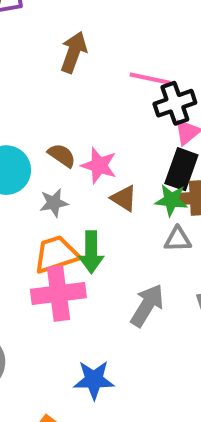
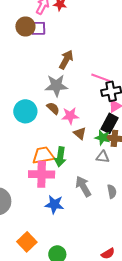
pink star: (99, 165) -> (70, 116), turned -30
gray star: (54, 203) -> (56, 86), moved, size x1.6
gray arrow: (147, 305) -> (83, 186), turned -70
blue star: (94, 380) -> (54, 204), moved

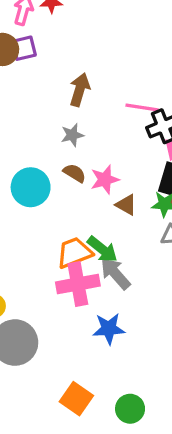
gray star: (56, 86) -> (72, 135), size x0.6
green arrow: (60, 157) -> (102, 249), turned -48
gray arrow: (83, 186) -> (115, 273), moved

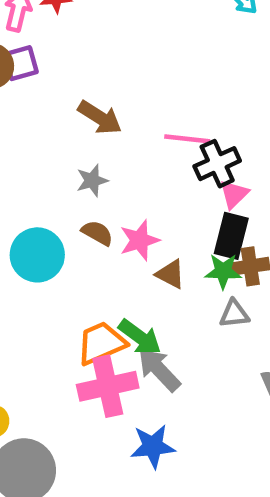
brown arrow: (80, 90) -> (100, 118), turned 108

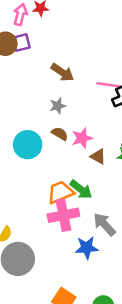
gray arrow: (159, 370) -> (104, 224), moved

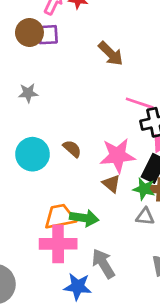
brown arrow: (62, 72) -> (111, 54), moved
gray star: (58, 106) -> (28, 93), moved
pink star: (82, 138) -> (118, 155), moved, size x1.4
green arrow: (81, 189) -> (84, 218), turned -40

